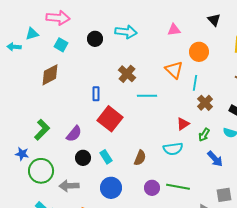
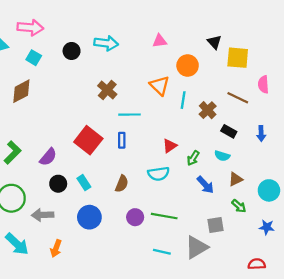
black triangle: (214, 20) -> (214, 42), moved
blue rectangle: (96, 94) -> (122, 140), moved
brown cross: (205, 103) -> (208, 110), moved

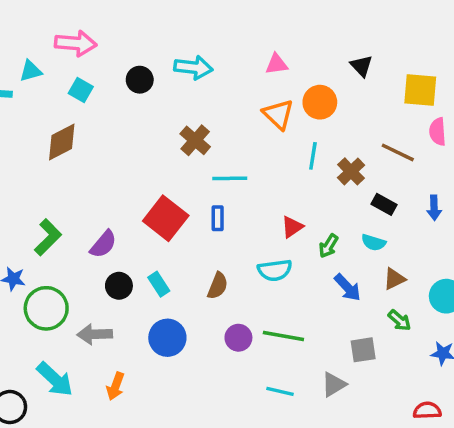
yellow square: (238, 58) -> (420, 90), moved
orange triangle: (160, 86) -> (278, 114), moved
gray triangle: (196, 247) -> (334, 384), size x0.7

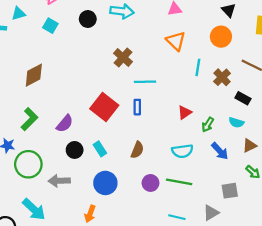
orange circle: (320, 102) -> (221, 37), moved
brown diamond: (62, 142) -> (34, 75), moved
cyan semicircle: (275, 270) -> (182, 151), moved
orange arrow: (115, 386) -> (90, 214), moved

